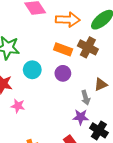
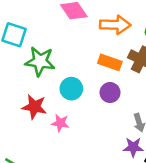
pink star: (18, 106) -> (60, 123), moved

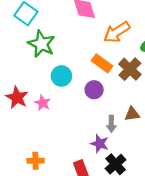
orange arrow: (115, 25) -> (117, 32), turned 128
red star: (34, 107) -> (17, 98), moved

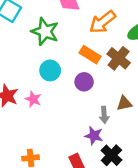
green star: (41, 44) -> (45, 32), moved

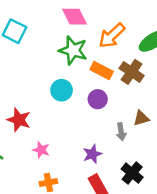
green star: (45, 32) -> (73, 50), moved
pink star: (33, 99) -> (41, 150), moved
purple star: (94, 136) -> (92, 154), moved, turned -30

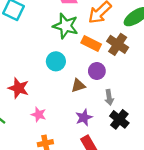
purple circle: (98, 99) -> (97, 71), moved
brown triangle: (141, 118) -> (78, 85), moved
black cross: (132, 173) -> (119, 119), moved

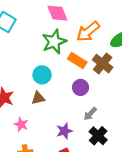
green star: (66, 26) -> (54, 42), turned 30
brown triangle: (78, 85) -> (38, 98), moved
gray arrow: (109, 97) -> (90, 114), turned 48

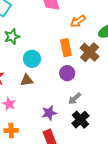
orange arrow: (88, 32) -> (78, 21), size x0.7
green star: (54, 42) -> (12, 37), moved, size x0.7
orange rectangle: (77, 61) -> (66, 48), turned 42

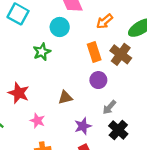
green star: (12, 37) -> (42, 52), moved
cyan circle: (32, 59) -> (60, 27), moved
brown triangle: (27, 80) -> (65, 97), moved

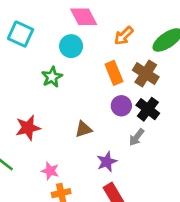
red star: (19, 93) -> (28, 128), turned -30
pink star: (37, 121) -> (50, 171), moved
black cross: (118, 130) -> (148, 109), moved

